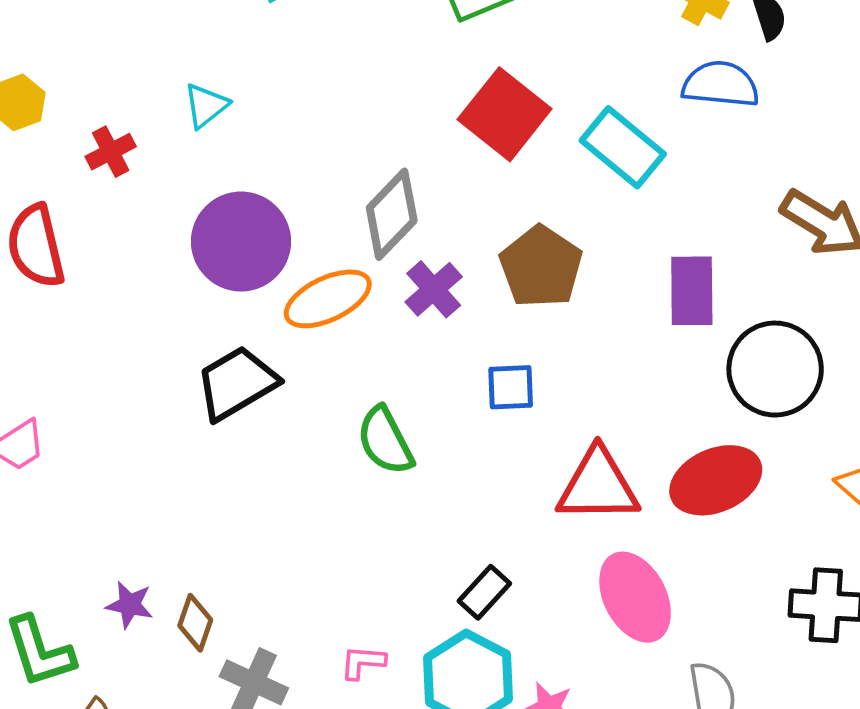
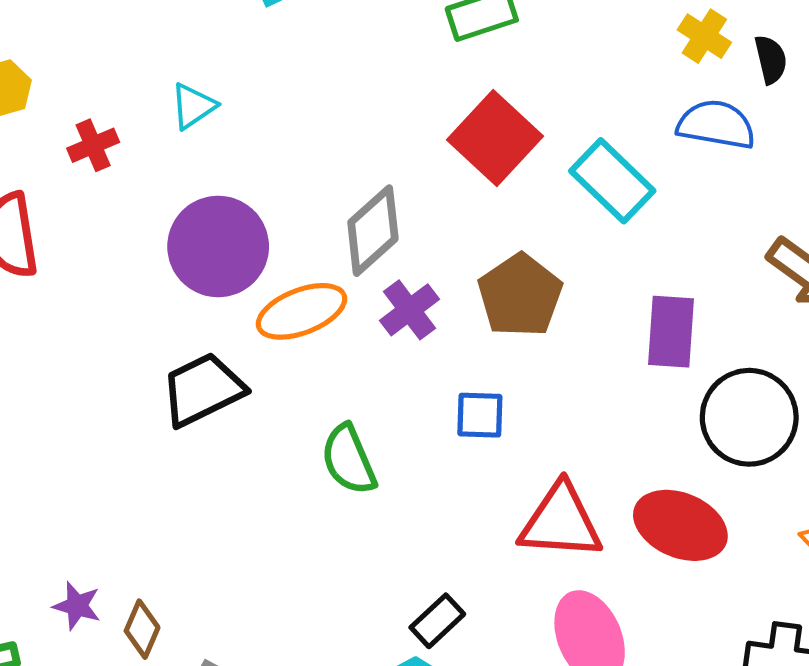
red ellipse: (716, 480) -> (680, 525), turned 42

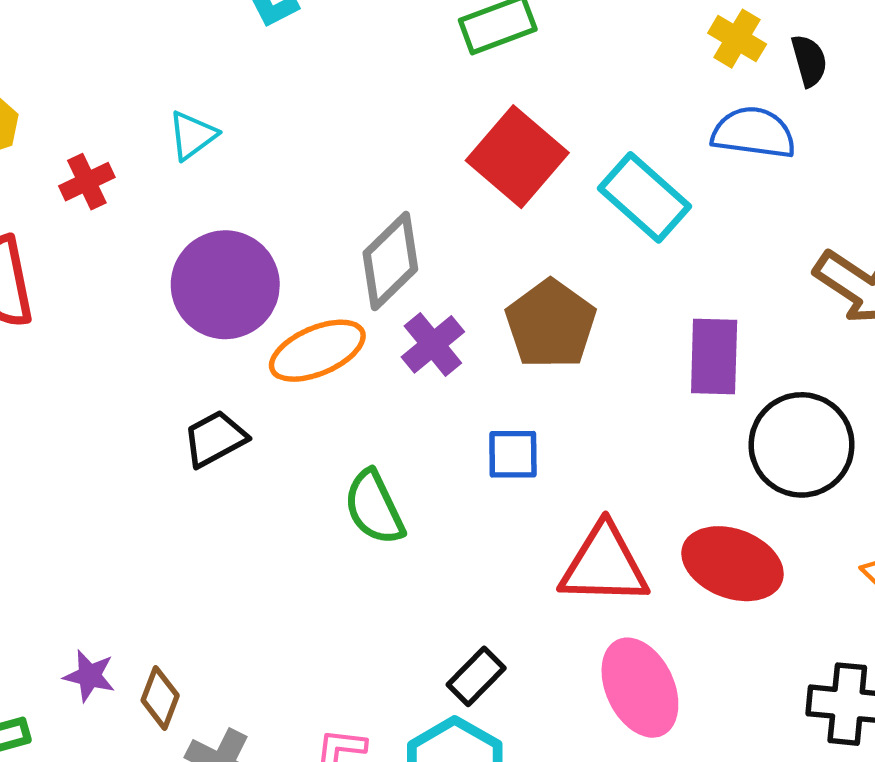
black trapezoid: (203, 390) -> (215, 439), size x0.7

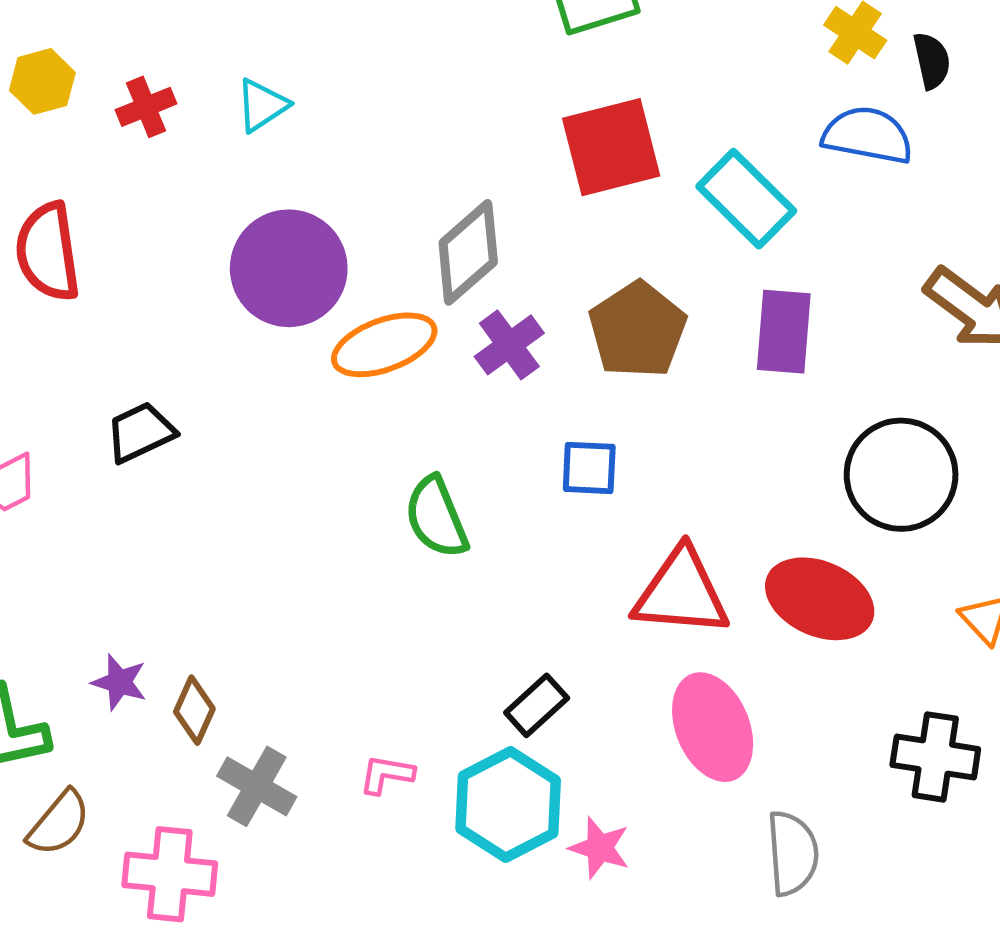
red square: (517, 157) -> (611, 147), turned 32
red cross: (87, 182) -> (146, 107), moved
purple rectangle: (714, 356) -> (784, 332), moved
black trapezoid: (215, 439) -> (141, 432), moved

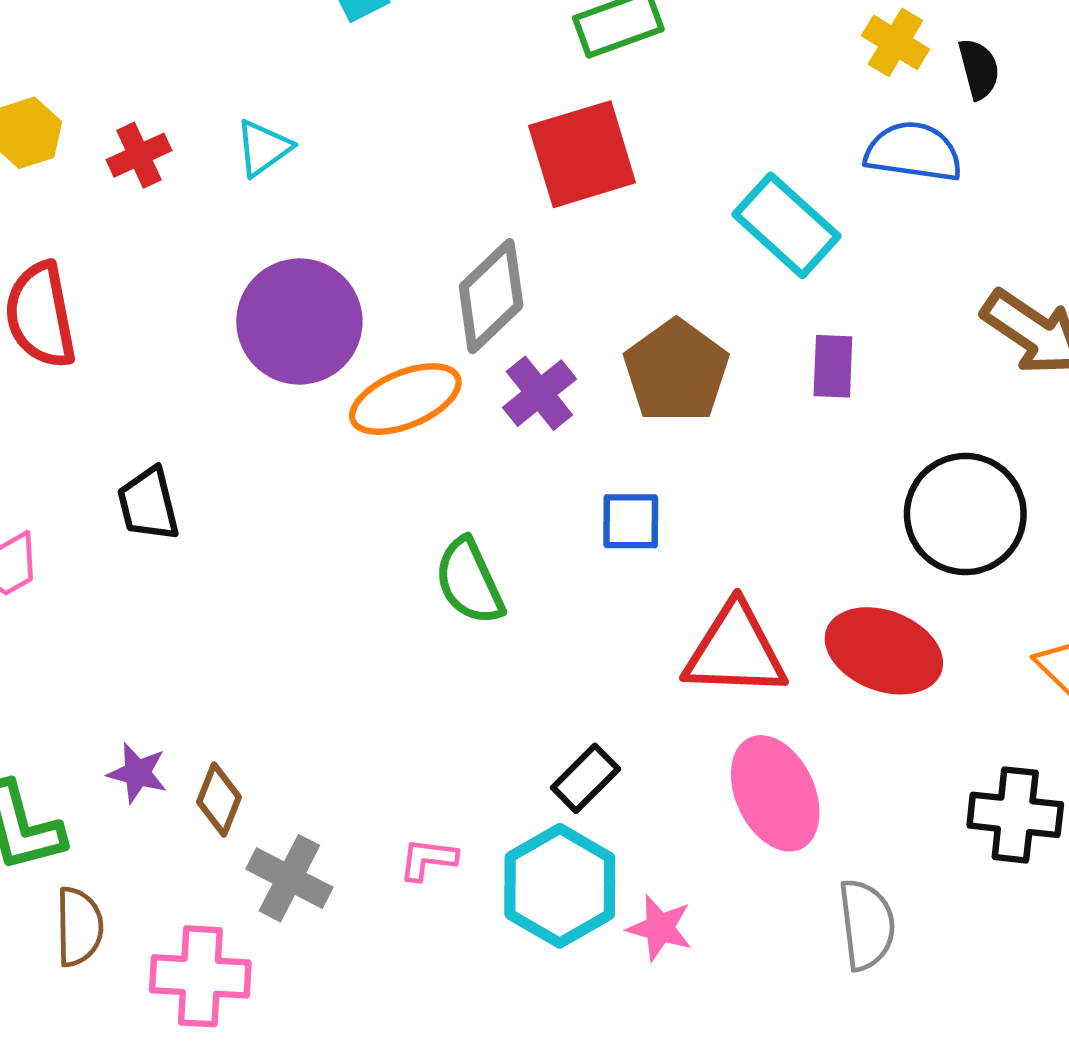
red square: (611, 147) -> (582, 154), moved
purple rectangle: (784, 332) -> (833, 366), size x0.7
black trapezoid: (141, 432) -> (148, 504), turned -76
brown semicircle: (59, 823) -> (79, 927), turned -38

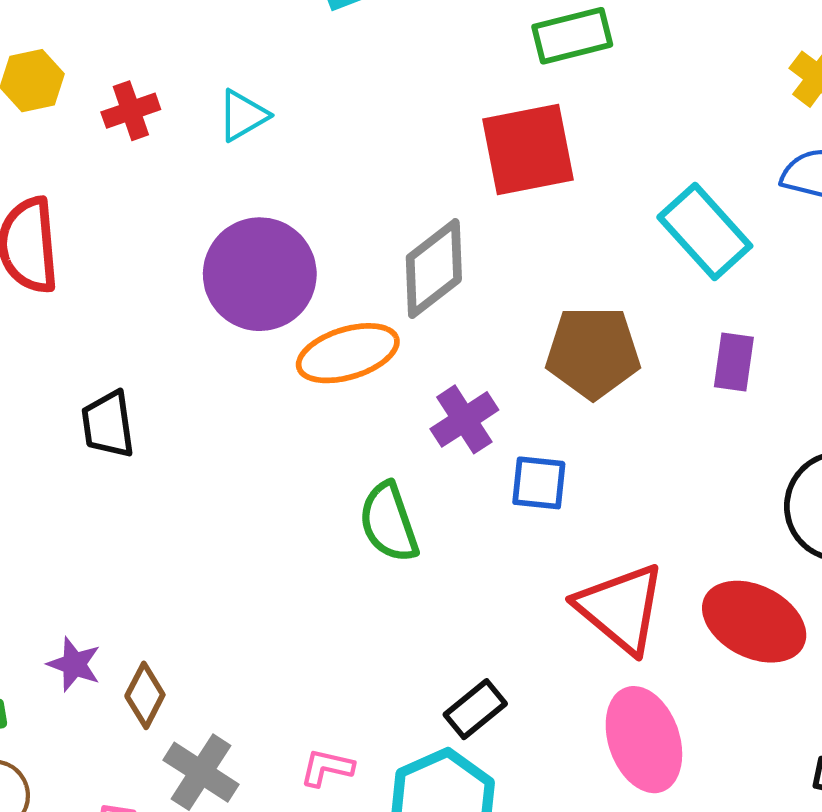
brown pentagon: (676, 371) -> (593, 352), turned 30
purple cross: (539, 393) -> (464, 419), moved
red triangle: (735, 651) -> (621, 608), turned 32

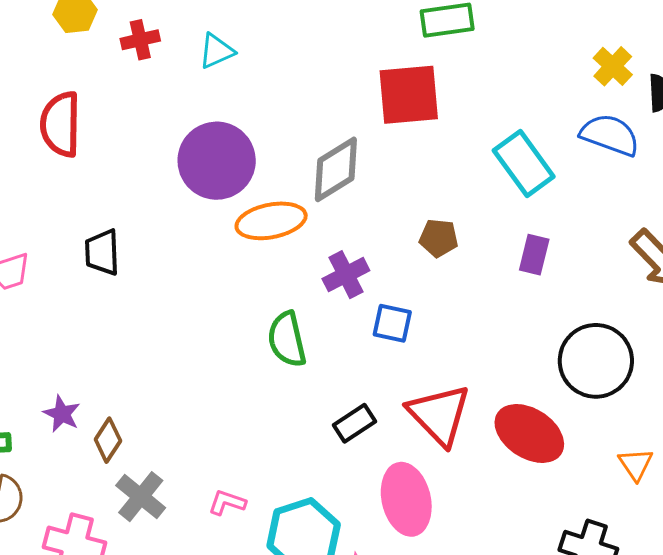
brown pentagon: (593, 352) -> (439, 238), size x0.6
black rectangle: (475, 709) -> (355, 423), moved
pink ellipse: (644, 740) -> (406, 499), moved

